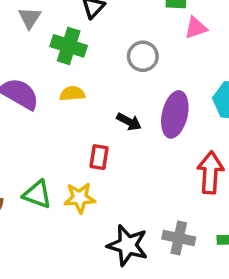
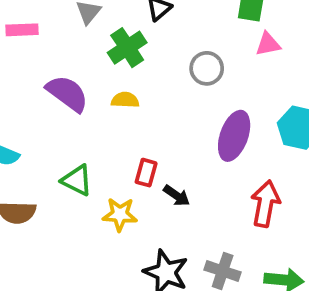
green cross: (69, 46) -> (127, 48), turned 32
black arrow: (129, 122) -> (177, 196), moved
green triangle: (37, 194) -> (77, 180), moved

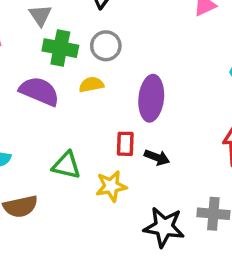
green cross: (127, 48) -> (60, 48), moved, turned -32
gray circle: (207, 68) -> (106, 46), moved
purple ellipse: (234, 136) -> (151, 98), moved

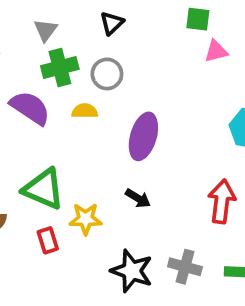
green cross: (60, 48) -> (60, 68), turned -36
red rectangle: (125, 144) -> (48, 240), moved, turned -30
green triangle: (66, 165) -> (43, 189), size x1.4

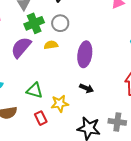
purple semicircle: (30, 108) -> (21, 47), turned -75
green triangle: (43, 189) -> (35, 90), size x0.7

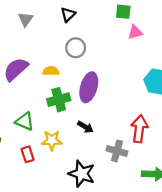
green cross: (34, 23) -> (59, 100), moved
gray circle: (60, 23) -> (76, 48), moved
gray cross: (117, 122) -> (117, 151), moved

